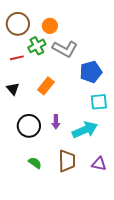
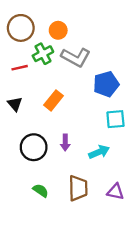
cyan arrow: (85, 130) -> (99, 152), size x0.7

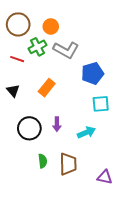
red line: (20, 68) -> (17, 59), turned 32
green semicircle: (41, 190) -> (43, 161), moved, turned 48
purple triangle: (115, 192) -> (105, 177), moved

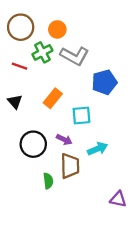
cyan square: (101, 104) -> (81, 115), moved
purple arrow: (57, 124) -> (64, 140), turned -64
brown trapezoid: (68, 164) -> (70, 166), moved

